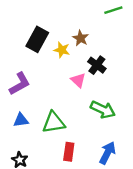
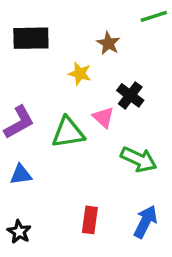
brown star: (81, 38) -> (108, 43), moved
black rectangle: (37, 39) -> (31, 38), moved, turned 60
green triangle: (54, 122) -> (68, 132), moved

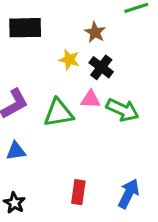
black cross: (130, 95) -> (101, 67), moved
pink triangle: (103, 117) -> (91, 99), turned -40
green arrow: (139, 159) -> (123, 110), moved

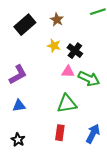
black rectangle: (25, 28) -> (25, 25), turned -40
brown star: (95, 32) -> (57, 20), moved
green triangle: (59, 113) -> (67, 104), moved

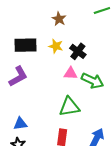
black rectangle: (25, 25) -> (25, 45), moved, turned 40
blue triangle: (19, 106) -> (20, 124), moved

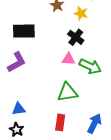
yellow star: (56, 46) -> (81, 13), moved

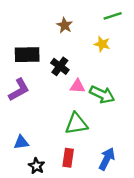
yellow star: (81, 13) -> (102, 44), moved
black cross: (76, 37) -> (60, 66), moved
black star: (17, 130) -> (36, 166), moved

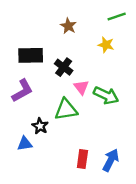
pink triangle: (77, 86) -> (81, 87), turned 49
green triangle: (76, 124) -> (66, 110), moved
red rectangle: (68, 158) -> (82, 159), moved
black star: (36, 166) -> (40, 126), moved

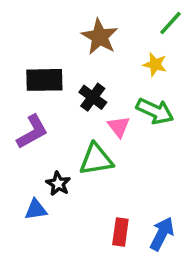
green line: (117, 16) -> (171, 23), turned -30
brown star: (68, 26) -> (100, 37), size x1.5
green arrow: (106, 95) -> (155, 111), moved

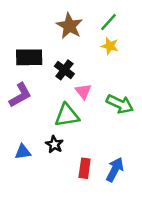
green line: (171, 23) -> (109, 22), moved
green arrow: (155, 111) -> (120, 104), moved
black star: (58, 184) -> (54, 144), moved

